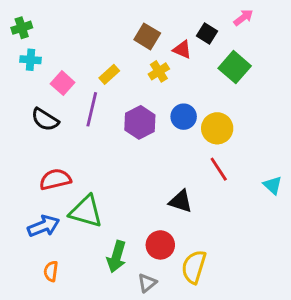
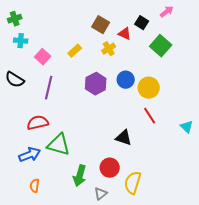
purple line: (92, 109) -> (49, 88), moved
black semicircle: (45, 120) -> (15, 80), moved

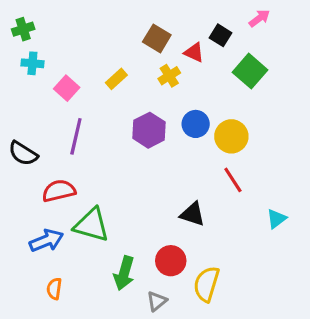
black semicircle: (15, 80) -> (23, 153), moved
cyan triangle: (187, 127) -> (276, 219), moved, turned 40

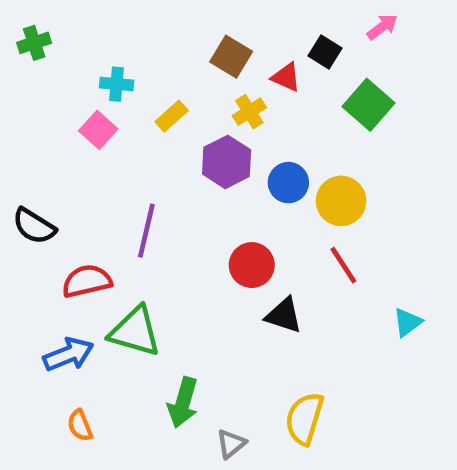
cyan cross: (32, 63) -> (117, 84), moved
purple hexagon: (149, 130) -> (227, 162), moved
purple line: (76, 136) -> (146, 231), moved
red circle: (171, 261) -> (252, 265), moved
orange semicircle: (54, 289) -> (80, 425), turned -30

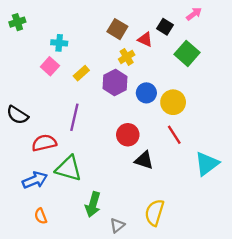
yellow rectangle: (172, 116) -> (81, 73), moved
cyan triangle: (408, 322) -> (207, 164), size x1.6

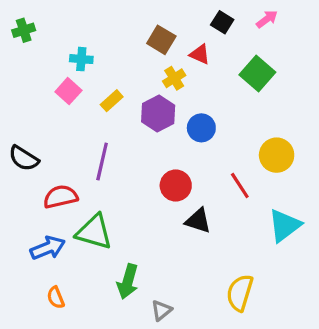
black square: (165, 27) -> (222, 22), moved
yellow circle: (173, 102) -> (277, 155), moved
yellow semicircle: (154, 213) -> (240, 293), moved

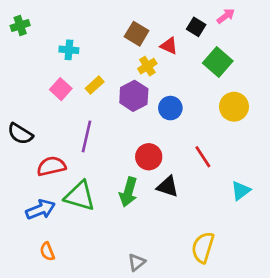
black square: (222, 22) -> (196, 27), moved
pink square: (68, 91) -> (61, 89), moved
yellow circle: (277, 155) -> (234, 107), moved
cyan triangle: (285, 226) -> (241, 191), size x0.7
green arrow: (128, 282) -> (128, 192), moved

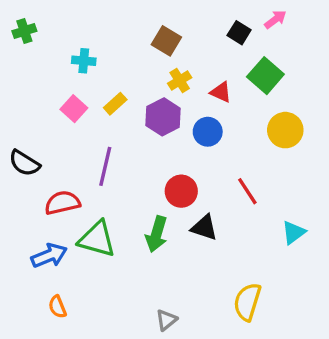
red triangle: (169, 46) -> (221, 92), moved

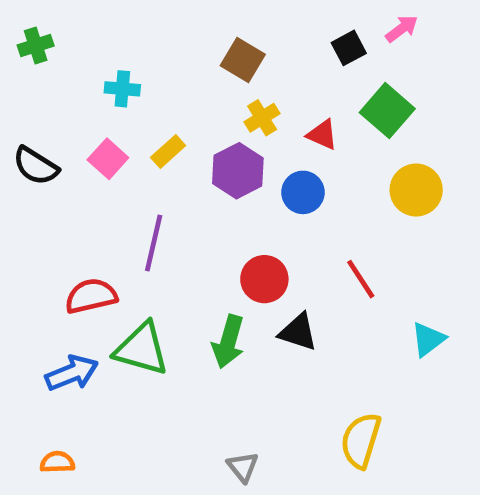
black square: (239, 33) -> (349, 48), turned 30
black semicircle: (24, 163) -> (36, 166), moved
orange semicircle: (57, 307) -> (57, 462), moved, turned 110
gray triangle: (166, 320) -> (243, 467), turned -30

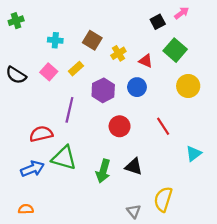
brown square: (243, 60) -> (92, 40), moved
purple hexagon: (238, 171) -> (103, 90), moved
black triangle: (298, 332) -> (134, 167), moved
green arrow: (228, 342) -> (103, 171), moved
gray triangle: (243, 467) -> (134, 211), moved

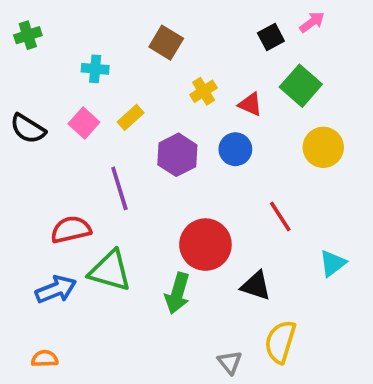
brown square: (92, 40) -> (166, 43), moved
purple line: (69, 110) -> (119, 188), turned -30
red circle: (120, 126) -> (205, 245), moved, size x1.4
black triangle: (134, 167) -> (256, 286), moved

